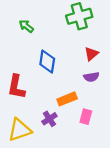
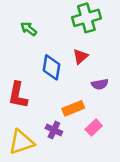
red triangle: (91, 54) -> (80, 56), moved
pink rectangle: (86, 117) -> (94, 128), turned 32
purple cross: (49, 119) -> (54, 130), turned -32

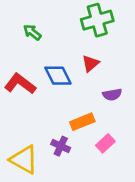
blue diamond: (52, 67) -> (58, 76), turned -35
red L-shape: (18, 95) -> (20, 84), moved, turned 116
yellow triangle: (21, 142) -> (24, 160), turned 48

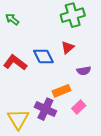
green arrow: (32, 32) -> (12, 19), moved
purple cross: (61, 146) -> (45, 109), size x1.5
yellow triangle: (24, 160) -> (18, 119), turned 30

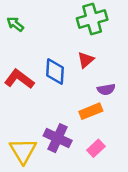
blue diamond: (43, 57) -> (55, 71), turned 30
orange rectangle: (62, 91) -> (91, 111), moved
pink rectangle: (79, 107) -> (96, 148), moved

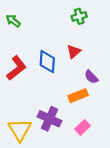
green cross: (92, 19) -> (79, 16), size x0.6
red L-shape: (19, 79) -> (16, 68), turned 105
purple semicircle: (106, 89) -> (91, 77), turned 56

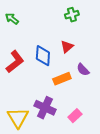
orange rectangle: (78, 96) -> (62, 79), moved

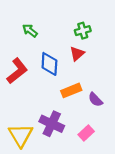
green cross: (72, 15) -> (83, 31), moved
green arrow: (12, 19) -> (30, 31), moved
purple semicircle: (83, 70) -> (95, 100), moved

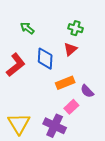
green cross: (83, 31) -> (76, 28), turned 32
purple cross: (52, 124) -> (55, 126), moved
pink rectangle: (86, 133) -> (71, 107), moved

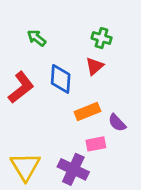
pink rectangle: (71, 107) -> (96, 144), turned 32

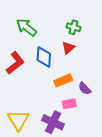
green arrow: (37, 38) -> (26, 27), size x1.5

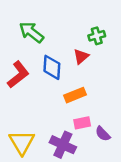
green cross: (73, 27) -> (97, 36), moved, turned -32
purple semicircle: (85, 89) -> (103, 134), moved

